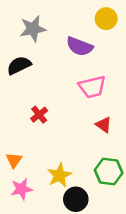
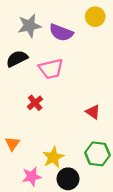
purple semicircle: (80, 46) -> (61, 33), moved
pink trapezoid: (92, 87) -> (51, 69), moved
pink star: (21, 189) -> (32, 177), moved

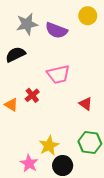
pink trapezoid: (51, 69) -> (58, 74), moved
orange triangle: (12, 144) -> (11, 105), moved, turned -32
pink star: (32, 177) -> (29, 163), turned -30

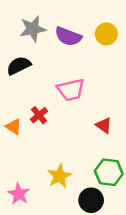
yellow circle: (88, 16) -> (106, 34), moved
pink star: (29, 163) -> (19, 194), moved
black circle: (63, 166) -> (91, 200), moved

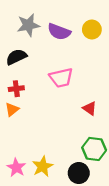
red cross: (39, 115) -> (16, 89), moved, turned 32
orange triangle: (14, 127) -> (12, 109), turned 48
yellow star: (59, 176) -> (43, 166), moved

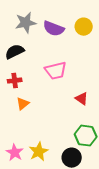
orange triangle: (12, 109) -> (23, 104), moved

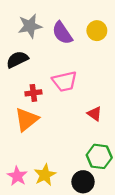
purple semicircle: (54, 29) -> (62, 33), turned 35
red cross: (15, 81) -> (33, 93), moved
orange triangle: (23, 104) -> (26, 119), size x1.6

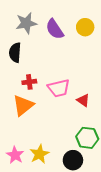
black semicircle: (17, 59) -> (15, 53), turned -60
pink trapezoid: (65, 81) -> (59, 88), moved

